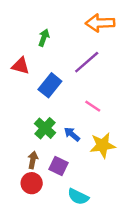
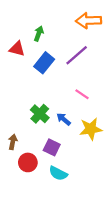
red triangle: (21, 66) -> (17, 49), moved
blue rectangle: (50, 85) -> (44, 63), moved
brown arrow: (33, 160) -> (13, 142), moved
cyan semicircle: (78, 197) -> (58, 173), moved

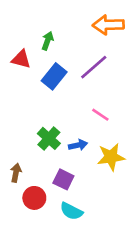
blue arrow: (64, 119) -> (78, 145), turned 128

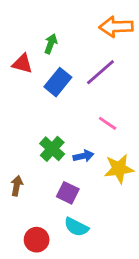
red circle: (34, 198) -> (37, 240), moved

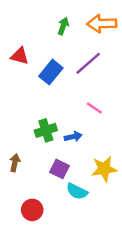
green arrow: (51, 44) -> (63, 26), moved
green cross: (52, 149) -> (46, 130), turned 30
yellow star: (119, 169) -> (104, 169), moved
cyan semicircle: (76, 227) -> (77, 191), moved

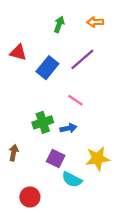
orange arrow: (102, 24) -> (95, 22), size x0.6
pink line: (94, 108) -> (75, 100), moved

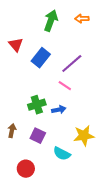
green arrow: (59, 24) -> (51, 21), size x1.5
red triangle: (18, 52) -> (16, 45), turned 35
purple line: (82, 59) -> (72, 64), moved
purple square: (56, 159) -> (38, 136), moved

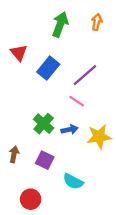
orange arrow: (82, 19) -> (97, 22), turned 104
green cross: (37, 105) -> (44, 124), turned -30
yellow star: (84, 136) -> (99, 137), moved

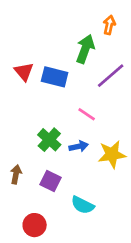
green arrow: (60, 24) -> (85, 49), moved
red triangle: (19, 53) -> (24, 72), moved
blue rectangle: (48, 68) -> (55, 77), turned 65
purple line: (85, 75) -> (111, 76), moved

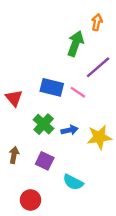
red triangle: (24, 72) -> (14, 98), moved
blue rectangle: (55, 77) -> (52, 87), moved
pink line: (87, 114) -> (78, 92), moved

